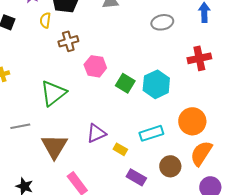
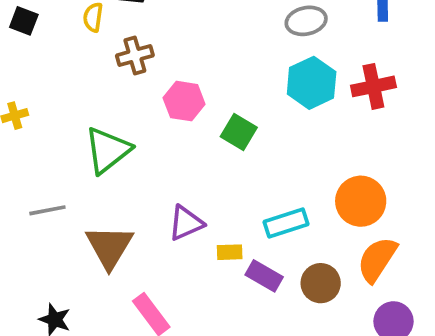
cyan hexagon: (156, 84) -> (312, 83), moved
yellow rectangle: (120, 149) -> (230, 252), turned -32
purple rectangle: (136, 177) -> (264, 276), moved

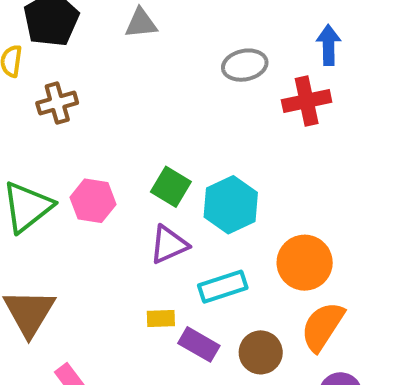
cyan hexagon: (312, 83) -> (231, 205), moved
red cross: (373, 86) -> (307, 101), moved
pink hexagon: (184, 101) -> (93, 201), moved
purple triangle: (186, 223) -> (169, 245), moved

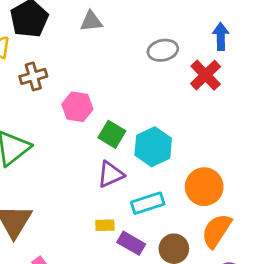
red cross: (307, 101) -> (206, 75), turned -32
pink hexagon: (93, 201) -> (77, 107), moved

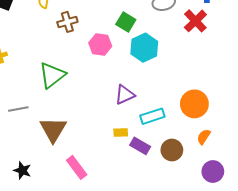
green square: (112, 134) -> (126, 22), moved
cyan hexagon: (153, 147) -> (144, 48), moved
orange semicircle: (217, 231) -> (204, 137), size x0.6

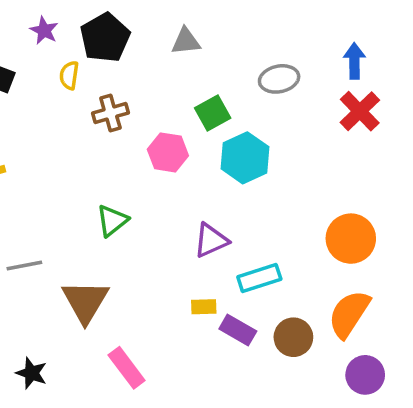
red cross: (195, 21) -> (360, 111), moved
green square: (126, 22) -> (213, 113), turned 30
green triangle: (52, 75) -> (112, 221), moved, size x0.7
orange circle: (194, 104) -> (351, 239), moved
orange semicircle: (204, 137) -> (349, 314), size x1.8

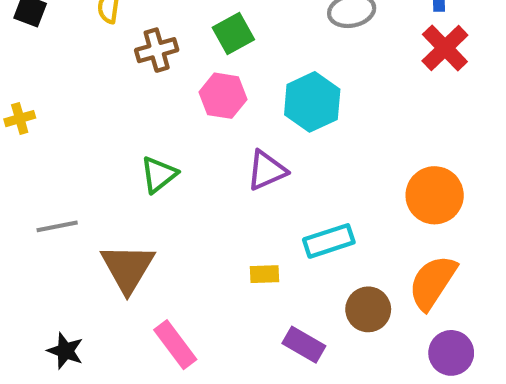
green square: (213, 113) -> (233, 33), moved
purple triangle: (211, 240) -> (267, 170), moved
purple rectangle: (238, 330) -> (304, 345), moved

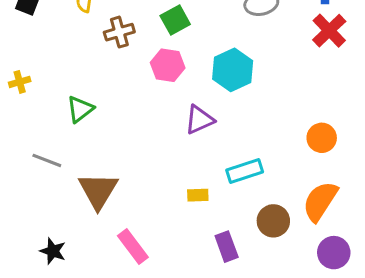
green triangle: (159, 175) -> (80, 109), moved
orange circle: (435, 195) -> (322, 138), size x0.7
gray line: (57, 226) -> (47, 160), turned 32
purple rectangle: (304, 345) -> (227, 247), turned 40

